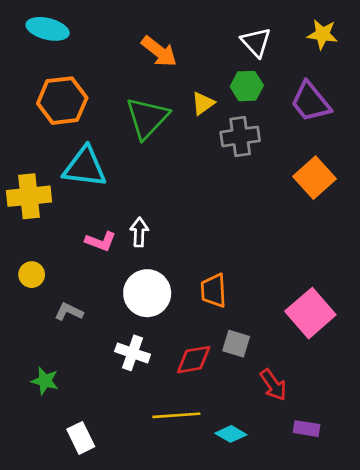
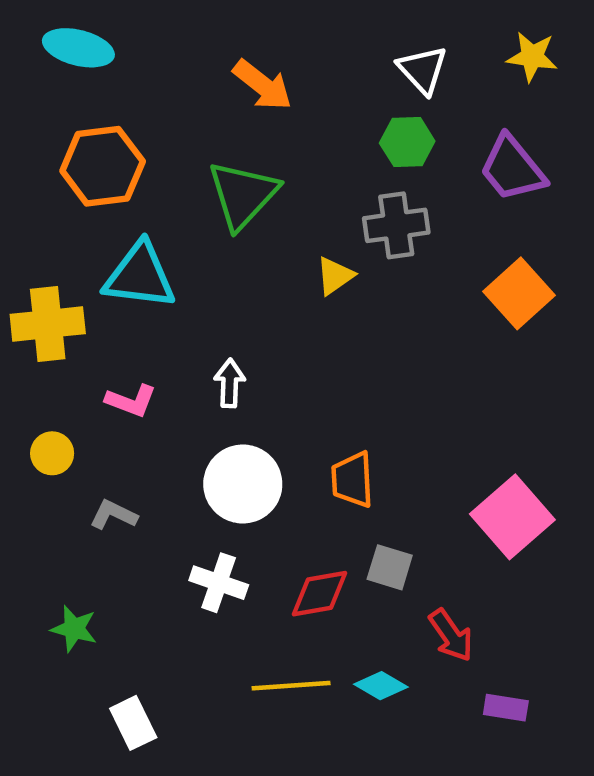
yellow triangle: (203, 103) -> (335, 276), moved
pink L-shape: (101, 241) -> (131, 401), moved
cyan diamond: (231, 434) -> (381, 686), moved

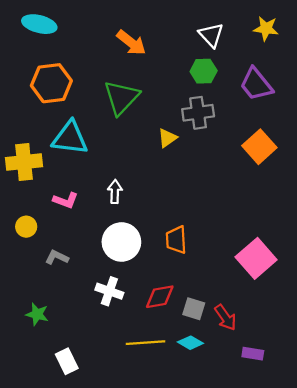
gray square: (390, 567) -> (194, 309), moved

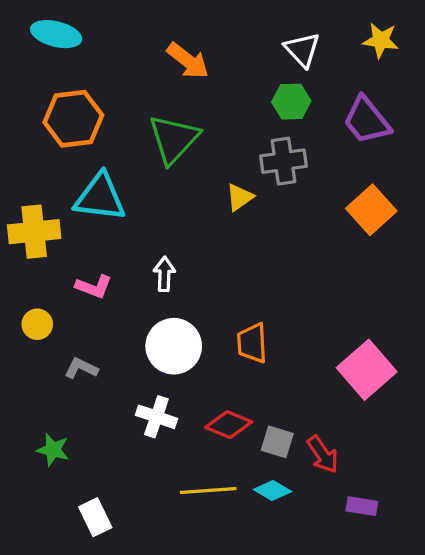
red diamond: (160, 297) -> (229, 425), turned 32

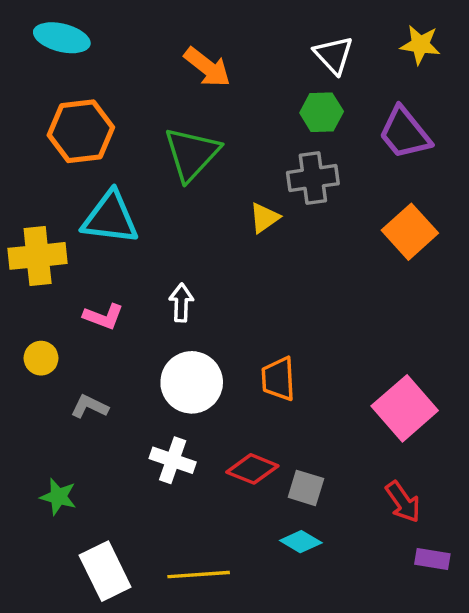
red arrow: (323, 454) -> (403, 502), moved
yellow line: (208, 491) -> (199, 575), moved
purple rectangle: (362, 506) -> (432, 559), moved
white rectangle: (95, 517) -> (105, 571), size x1.4

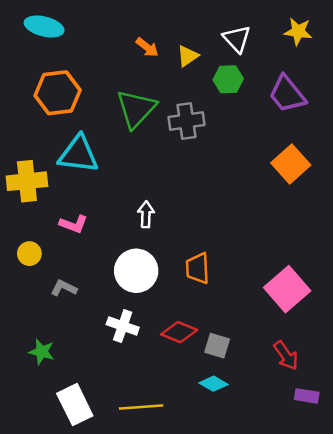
orange arrow: (207, 67) -> (147, 47), size x0.7
gray cross: (313, 178) -> (186, 121), moved
yellow triangle: (264, 218) -> (188, 56), moved
white arrow: (181, 303) -> (146, 214), moved

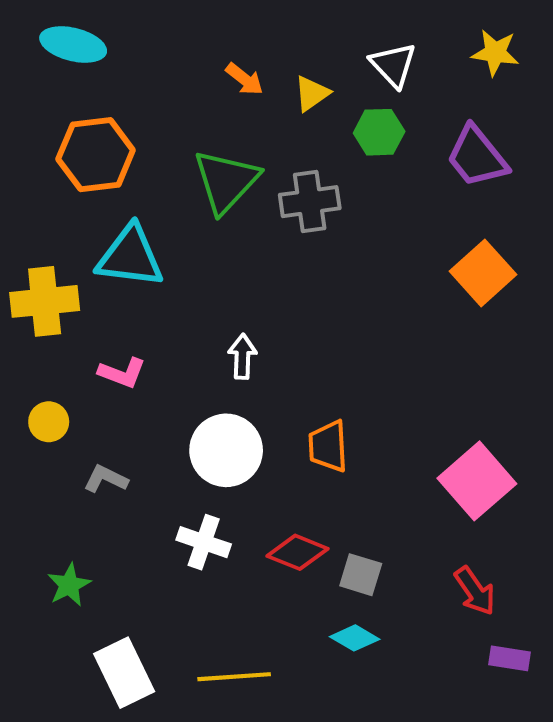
green star: (42, 352) -> (69, 585), turned 30

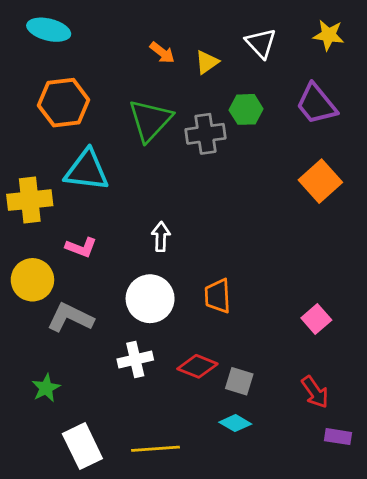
green hexagon: (379, 132) -> (246, 109), moved
yellow circle: (49, 422) -> (32, 280), size x1.6
gray L-shape: (106, 479) -> (70, 318), size x1.6
pink square: (477, 481) -> (316, 319), size x0.6
white cross: (204, 542) -> (135, 360), turned -32

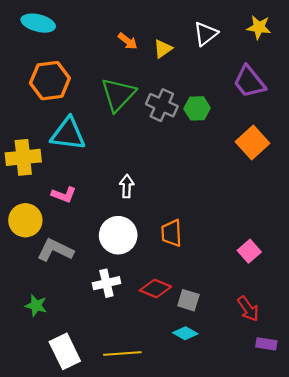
white triangle: (261, 43) -> (206, 34), turned 35
green hexagon: (246, 109) -> (197, 108), moved
gray cross: (205, 134) -> (162, 105), turned 32
green star: (46, 388) -> (36, 306), turned -30

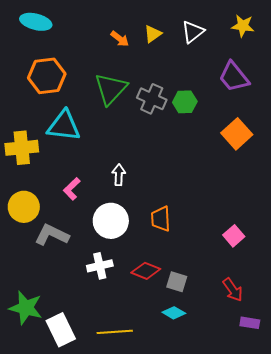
yellow triangle: (163, 49) -> (153, 34), moved
pink L-shape: (64, 195) -> (72, 189), moved, turned 115
green star: (36, 306) -> (26, 308), moved, size x1.6

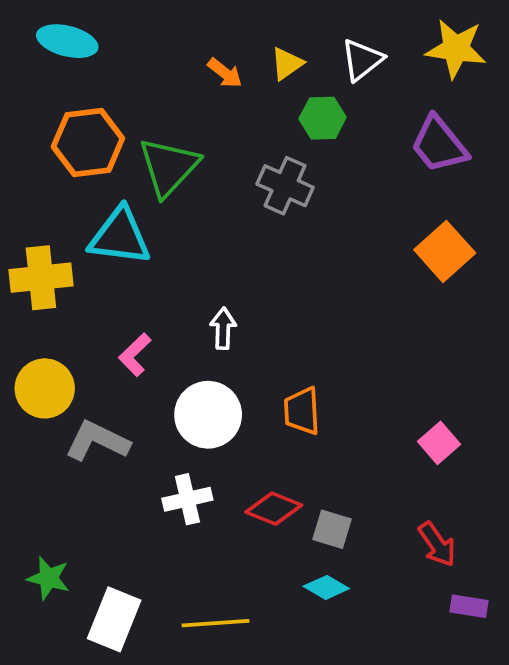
yellow star: (243, 26) -> (456, 49), size x1.4
green triangle: (111, 89) -> (169, 167), moved
green hexagon: (185, 102) -> (323, 118), moved
green star: (26, 308) -> (48, 578), size x0.7
white rectangle: (61, 330) -> (114, 619), turned 48

